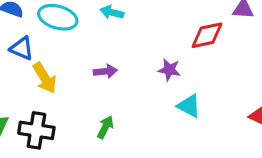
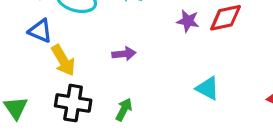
purple star: (169, 70) -> (188, 21), moved
black cross: (36, 130) -> (73, 103), moved

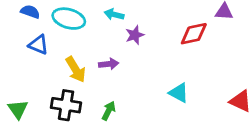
purple star: (188, 21) -> (135, 35), moved, turned -30
yellow arrow: (63, 60) -> (76, 69), moved

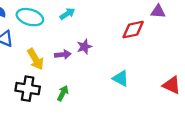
cyan arrow: (114, 14) -> (67, 14), turned 133
purple star: (135, 35) -> (84, 47), moved

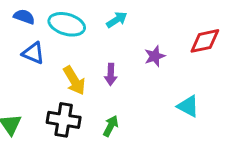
purple star: (84, 47) -> (155, 56), moved
purple arrow: (63, 55) -> (111, 74), turned 98

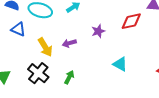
purple arrow: (111, 74) -> (69, 43), turned 72
black cross: (64, 120) -> (38, 73), turned 30

